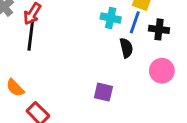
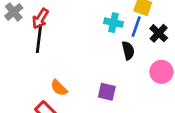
black cross: (159, 29) -> (159, 33), turned 36
orange semicircle: (15, 88) -> (59, 88), moved

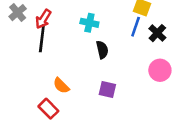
cyan cross: (113, 23) -> (89, 23), moved
black semicircle: (128, 51) -> (102, 50), moved

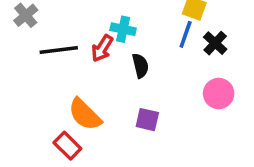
red arrow: (43, 19) -> (102, 48), moved
black line: (42, 38) -> (59, 50), turned 76
orange semicircle: (61, 86) -> (85, 114), size x1.5

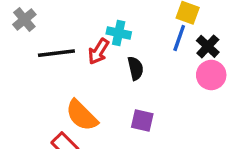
pink circle: (219, 93) -> (211, 75), moved

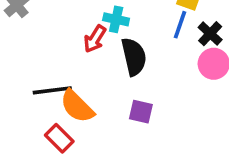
black line: (56, 53) -> (52, 90), moved
black semicircle: (135, 68) -> (134, 57), size x1.5

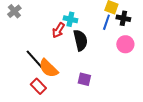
black cross: (210, 34) -> (123, 18), moved, turned -32
black line: (52, 90) -> (34, 59), turned 55
purple square: (141, 112) -> (84, 79), moved

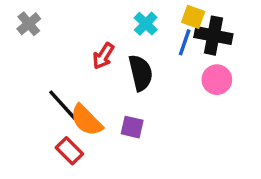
black cross: (123, 18) -> (213, 36), size x1.5
cyan cross: (70, 19) -> (146, 24), moved, turned 32
purple square: (84, 79) -> (132, 127), moved

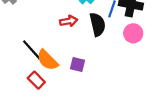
red arrow: (103, 56) -> (69, 21), moved, turned -132
black semicircle: (141, 73) -> (98, 24), moved

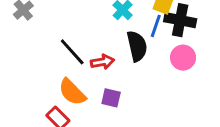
red arrow: (69, 21) -> (102, 62), moved
black line: (32, 50) -> (72, 52), moved

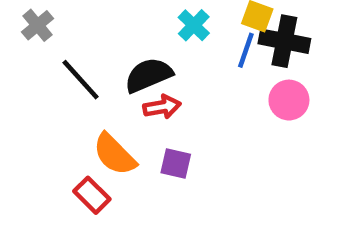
black semicircle: (137, 46) -> (148, 75), moved, turned -100
black line: (72, 52) -> (81, 80), moved

